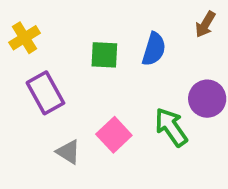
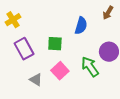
green square: (104, 55) -> (55, 44), moved

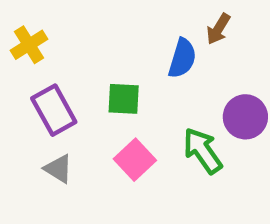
brown arrow: (108, 13) -> (218, 29), moved
gray triangle: (36, 80) -> (58, 169), moved

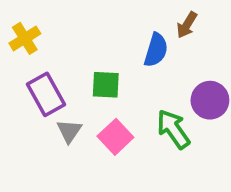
gray triangle: (58, 169) -> (69, 131), moved, turned 32

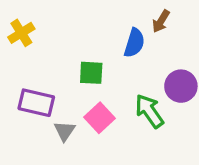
purple rectangle: (46, 94) -> (36, 103), moved, turned -48
gray triangle: (69, 131) -> (65, 131), moved

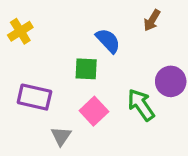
blue semicircle: (134, 43) -> (108, 41), moved, turned -60
gray triangle: (65, 131) -> (61, 136), moved

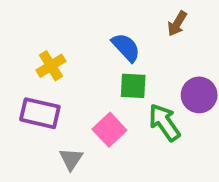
yellow cross: (20, 31) -> (51, 66), moved
green square: (86, 69) -> (133, 86), moved

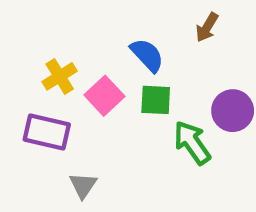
pink square: (109, 130) -> (104, 96), moved

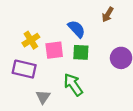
pink square: (104, 96) -> (54, 50), turned 36
green arrow: (192, 143) -> (73, 85), moved

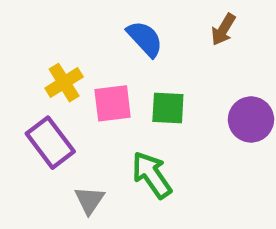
blue semicircle: (76, 29) -> (145, 39), moved
purple rectangle: (24, 69) -> (50, 143), turned 40

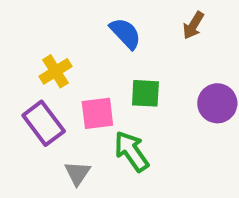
pink square: (113, 103) -> (97, 113), moved

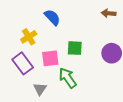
brown arrow: (193, 25) -> (109, 13), moved, turned 64
blue semicircle: (125, 33) -> (52, 17), moved

